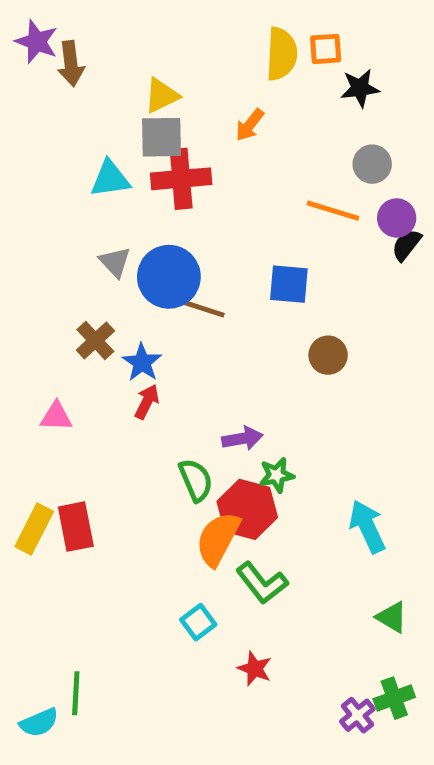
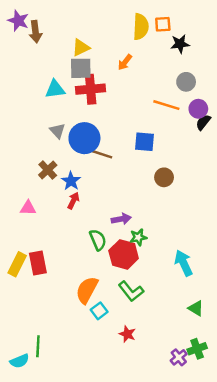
orange semicircle: (218, 539) -> (87, 290), moved

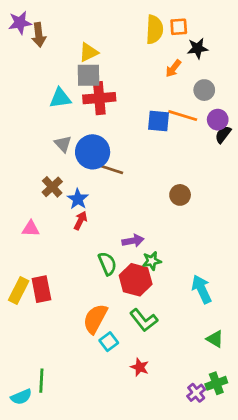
purple star: (18, 21) -> (20, 23), turned -30
orange arrow: (125, 62) -> (173, 68), moved
blue square: (144, 142) -> (158, 121), moved

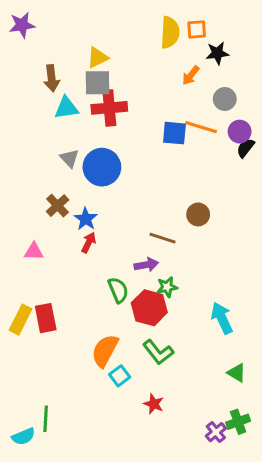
brown arrow: (39, 35) -> (52, 78), moved
brown line: (111, 169) -> (163, 238), moved

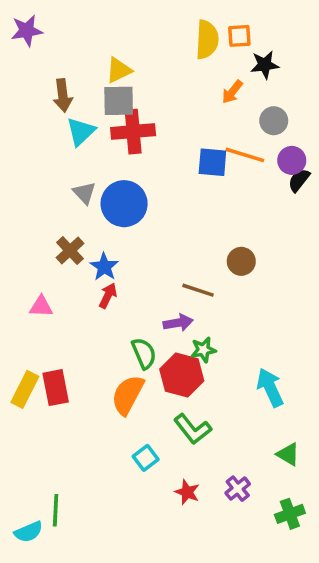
cyan triangle: (66, 108) -> (81, 132), turned -35
orange semicircle: (105, 351) -> (128, 395), moved
purple cross: (216, 432) -> (238, 489), moved

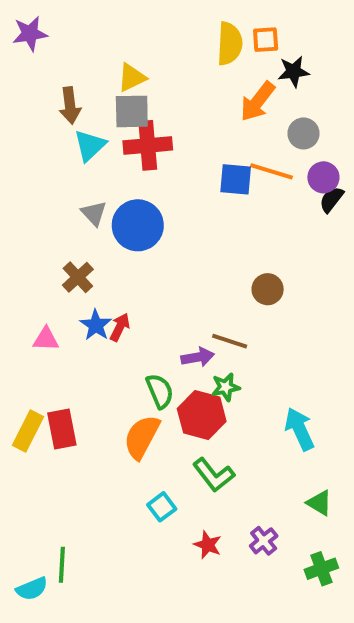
orange arrow: (232, 92) -> (258, 102), size x1.5
blue star: (104, 267) -> (96, 325), moved
brown line: (198, 290) -> (230, 341), moved

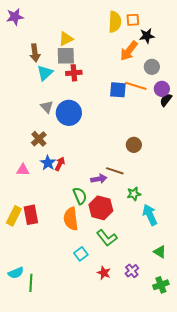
red cross: (148, 145) -> (74, 73), size x0.7
green star: (226, 387) -> (134, 194), moved
orange semicircle: (142, 437) -> (71, 219), turned -35
cyan semicircle: (32, 589) -> (16, 273), moved

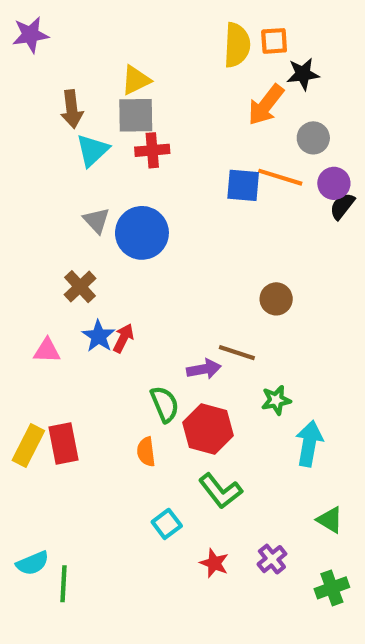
cyan arrow: (150, 215) -> (309, 443), turned 35
orange semicircle: (71, 219) -> (146, 452), size x0.6

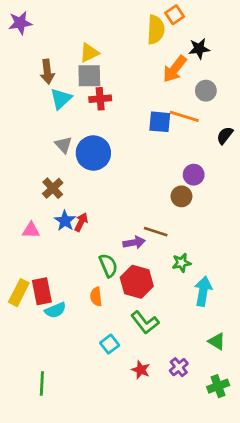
orange square: (274, 41) -> (175, 15), moved, turned -30
purple circle: (334, 183) -> (194, 175), moved
cyan semicircle: (33, 563) -> (55, 310), moved

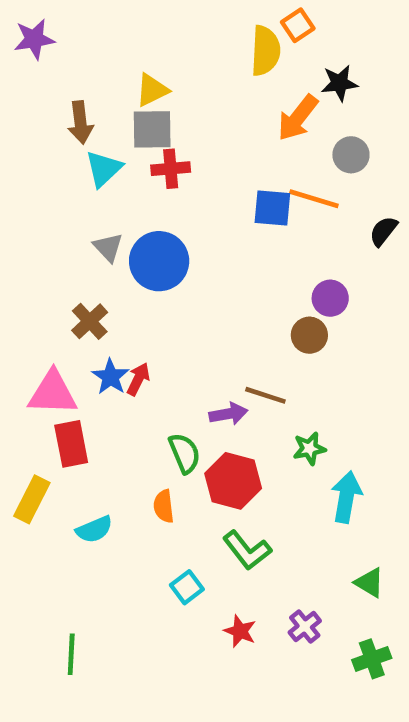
pink triangle: (31, 230) -> (53, 393), size x1.6
red rectangle: (42, 291) -> (71, 444), moved

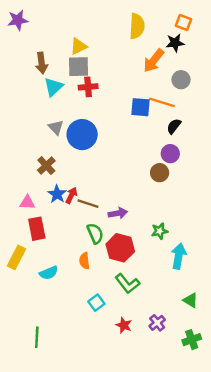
orange square: (298, 25) -> (183, 23), moved, turned -35
black semicircle: (383, 231) -> (174, 126), moved
pink triangle: (53, 393) -> (27, 202), size x0.6
brown line: (265, 395) -> (88, 204), moved

